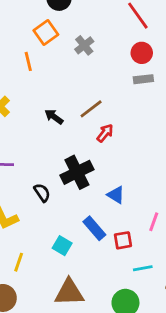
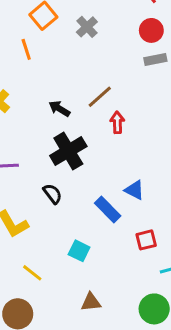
red arrow: (105, 133) -> (117, 122), turned -36
black cross: (77, 172) -> (68, 151), moved
blue rectangle: (94, 228) -> (108, 209), moved
yellow line: (19, 262) -> (32, 273), turned -66
brown triangle: (69, 292) -> (91, 302), size x0.6

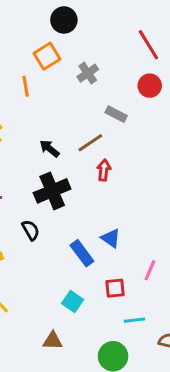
gray rectangle: (155, 59) -> (116, 114), moved, turned 30
cyan square: (79, 251) -> (73, 301), moved

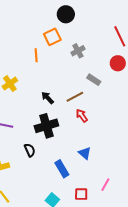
red arrow: (104, 170) -> (82, 116), turned -48
blue triangle: (111, 238) -> (85, 153), moved

